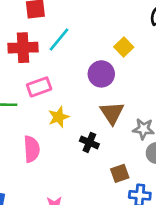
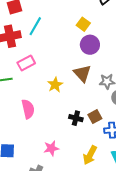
purple circle: (101, 74) -> (90, 45), moved
yellow star: (59, 117) -> (55, 85), moved
black cross: (89, 142) -> (76, 118), moved

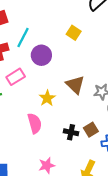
purple circle: (90, 45) -> (41, 55), moved
pink semicircle: (28, 109) -> (35, 123), moved

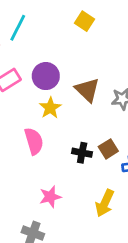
purple circle: (41, 55) -> (46, 76), moved

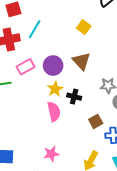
brown triangle: (87, 90) -> (81, 61), moved
pink semicircle: (34, 141) -> (54, 112), moved
black cross: (82, 153) -> (74, 97), moved

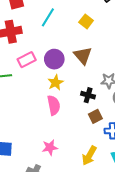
cyan line: (35, 29) -> (48, 17), moved
black cross: (74, 97) -> (88, 95), moved

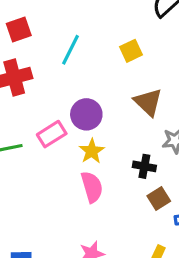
yellow square: (86, 21) -> (131, 51), turned 32
brown triangle: (83, 55) -> (148, 102), moved
pink rectangle: (27, 60) -> (52, 134), moved

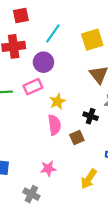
yellow square: (131, 51) -> (92, 40), size x1.5
purple circle: (86, 114) -> (43, 62), moved
brown square: (159, 198) -> (77, 138), moved

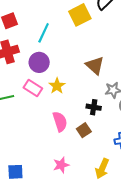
yellow square: (92, 40) -> (80, 15), moved
pink rectangle: (33, 87) -> (33, 88), turned 66
yellow star: (57, 101) -> (57, 86), moved

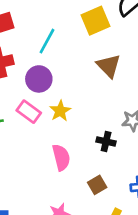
brown triangle: (95, 66) -> (109, 66), moved
brown square: (84, 130) -> (97, 185), moved

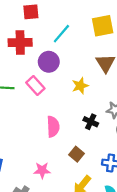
yellow star: (60, 111) -> (80, 86), moved
brown square: (97, 185) -> (76, 154), turned -32

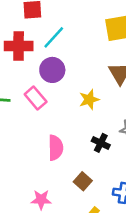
cyan line: (61, 34) -> (54, 37), moved

